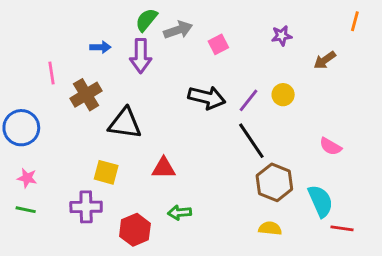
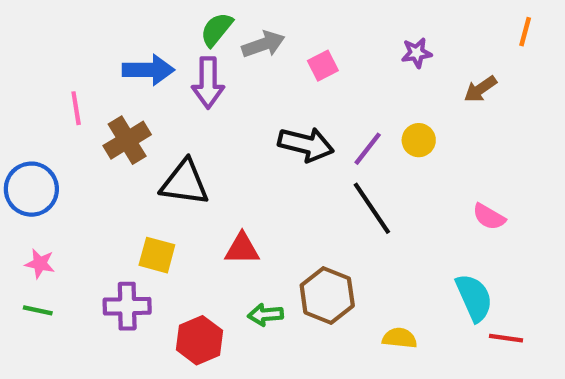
blue arrow: (100, 47) -> (148, 70), size x1.6
brown hexagon: (274, 182) -> (327, 296), moved

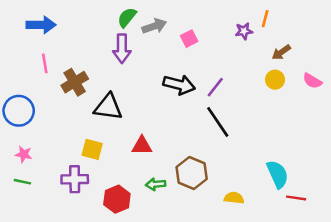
orange line: (525, 32) -> (265, 19), moved
blue arrow: (148, 70) -> (41, 25), moved
yellow circle: (419, 140) -> (275, 80), moved
pink semicircle: (489, 217) -> (312, 81), moved

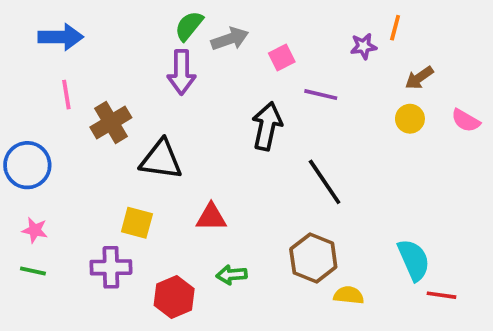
black arrow: (179, 85) -> (267, 126), turned -92
purple line: (215, 87) -> (321, 95), moved, turned 65
brown hexagon: (192, 173) -> (313, 258), moved

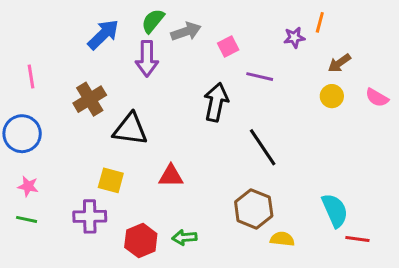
blue arrow: (61, 37) -> (103, 34), moved, turned -44
pink line: (66, 95) -> (31, 77), moved
green arrow: (232, 275) -> (184, 237), moved

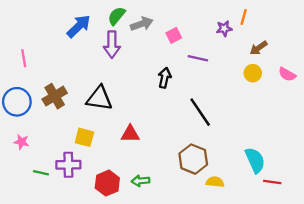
brown cross: (90, 99) -> (55, 96), moved
black arrow: (216, 102) -> (165, 78), size x0.7
green line: (27, 219) -> (41, 173), moved

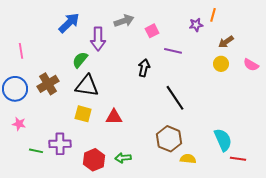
green semicircle: (116, 16) -> (80, 60), moved
yellow square: (84, 137) -> (83, 114), moved

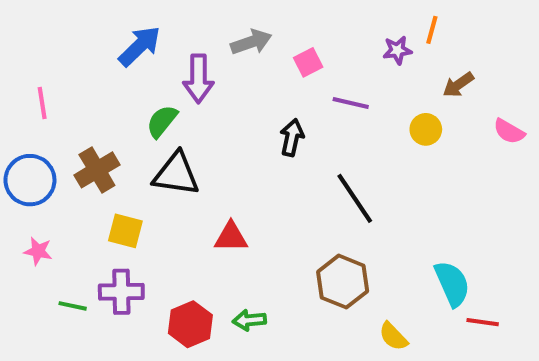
yellow circle: (221, 64) -> (426, 129), moved
yellow square: (83, 114) -> (125, 231), moved
yellow semicircle: (188, 159) -> (393, 336), moved, turned -140

